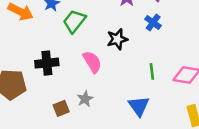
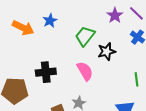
green trapezoid: (74, 21) -> (85, 36), moved

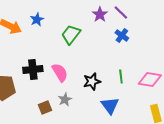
black star: (107, 52) -> (92, 81), moved
pink semicircle: (85, 71) -> (60, 72), moved

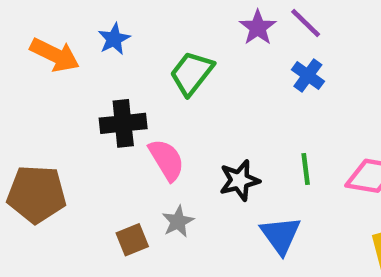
black cross: (33, 69) -> (123, 123), moved

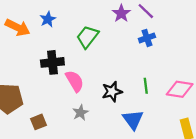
blue cross: (308, 75) -> (147, 38), turned 35
brown square: (132, 240) -> (38, 122), moved

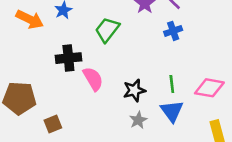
gray star: (80, 113) -> (138, 120), moved
blue triangle: (133, 120) -> (172, 111), moved

